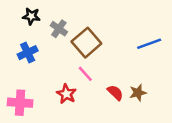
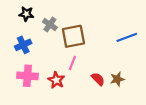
brown square: (86, 43) -> (73, 36), turned 30
pink line: (85, 74) -> (72, 63), turned 64
pink cross: (20, 103) -> (27, 76), moved

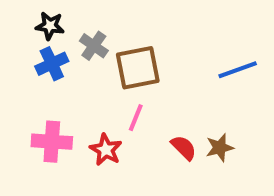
blue cross: (23, 45) -> (52, 64), moved

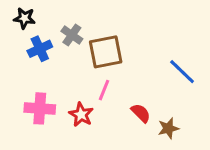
black star: (50, 26) -> (24, 18), moved
blue line: (238, 70) -> (182, 72), moved, turned 64
brown star: (220, 148) -> (168, 128), moved

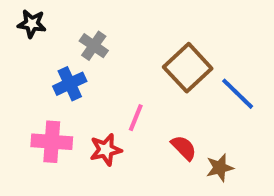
blue cross: (40, 49) -> (70, 84), moved
brown square: (106, 52) -> (188, 68), moved, turned -32
red star: (81, 115) -> (106, 150), turned 30

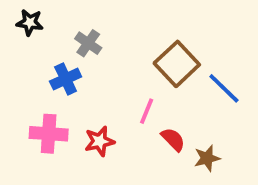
pink line: (136, 118) -> (147, 111), moved

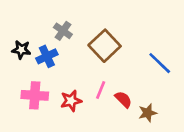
black star: (30, 22) -> (21, 50), moved
brown square: (177, 64) -> (105, 46), moved
pink line: (147, 111) -> (101, 90), moved

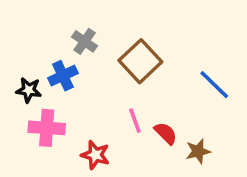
black star: (21, 50) -> (29, 90), moved
pink line: (101, 90) -> (135, 121), turned -42
red star: (71, 101) -> (95, 155), moved, turned 30

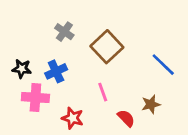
blue cross: (63, 76) -> (56, 71), moved
red semicircle: (166, 133) -> (126, 118), moved
brown star: (198, 151) -> (151, 104), moved

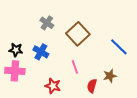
blue cross: (56, 71) -> (41, 52), turned -35
pink cross: (35, 98) -> (15, 71), moved
red semicircle: (126, 118) -> (92, 86), turned -120

